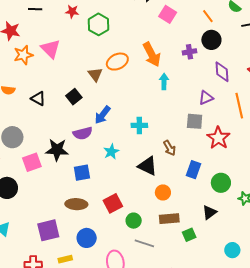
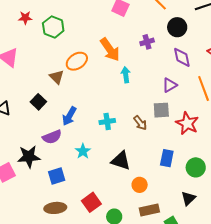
black circle: (211, 40) -> (177, 27), moved
brown arrow: (169, 148) -> (140, 123), moved

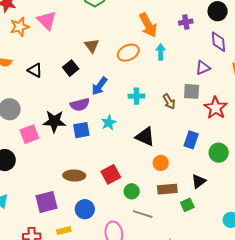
orange ellipse: (77, 61) -> (128, 53), moved
blue square: (57, 176) -> (81, 130), moved
black triangle: (188, 198) -> (199, 181), moved

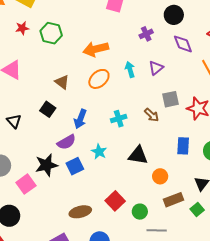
orange arrow: (148, 25) -> (96, 49), moved, turned 120
purple triangle: (203, 68) -> (156, 68), moved
black triangle: (35, 70) -> (14, 121), turned 35

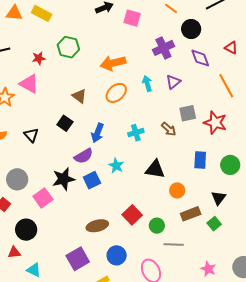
red star: (22, 28) -> (39, 58), moved
purple cross: (146, 34) -> (163, 48), size x1.5

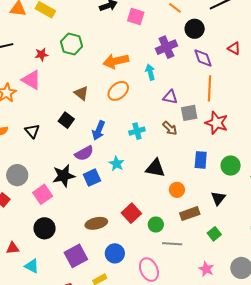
purple triangle: (173, 82) -> (170, 97), moved, turned 49
cyan arrow: (147, 84) -> (150, 72), moved
orange line: (226, 86) -> (210, 88), moved, turned 30
green square: (214, 224) -> (214, 234), moved
black circle: (26, 230) -> (45, 228), moved

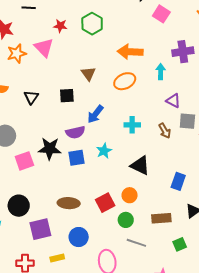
black square: (66, 120) -> (67, 96), turned 35
blue rectangle: (201, 160) -> (178, 181), moved
orange circle: (177, 190) -> (130, 195), moved
black circle: (45, 228) -> (19, 206), moved

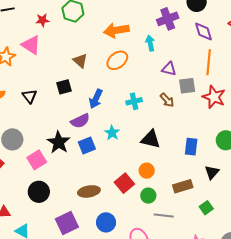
black star: (50, 149) -> (59, 142), turned -30
black circle: (19, 206) -> (39, 192), moved

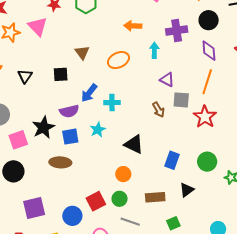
orange arrow: (116, 30) -> (133, 26), moved, size x0.7
cyan cross: (134, 101) -> (112, 103), moved
red square: (124, 183) -> (96, 201), moved
brown ellipse: (89, 191) -> (60, 162), moved

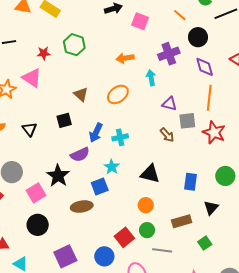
blue square: (70, 137) -> (100, 187), moved

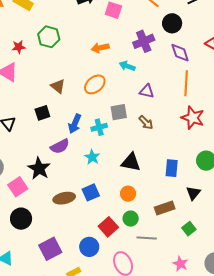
cyan arrow: (151, 78) -> (127, 66), turned -56
gray square: (187, 121) -> (119, 112), moved
blue square: (100, 187) -> (91, 192), moved

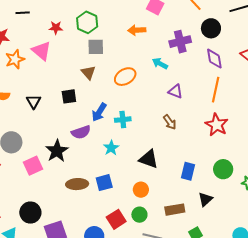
orange arrow: (100, 48) -> (137, 30), moved
gray square: (119, 112) -> (96, 47), moved
black circle: (21, 219) -> (30, 213), moved

